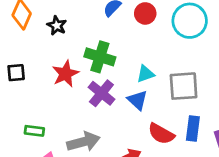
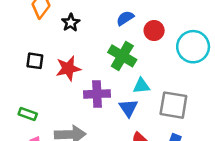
green cross: (100, 57) -> (122, 56), moved
black square: (16, 73) -> (35, 61), moved
purple cross: (101, 93) -> (97, 94), turned 35

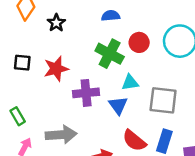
blue semicircle: (125, 18) -> (111, 16), turned 30
red circle: (154, 31) -> (139, 42), moved
green rectangle: (28, 114) -> (18, 116), turned 42

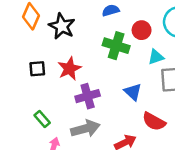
black star: (56, 23) -> (62, 26), size x1.5
cyan triangle: (130, 83) -> (156, 57), moved
purple cross: (86, 93) -> (88, 96), moved

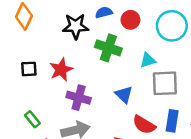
black star: (62, 26) -> (75, 26), moved, turned -30
red circle: (142, 30) -> (130, 20), moved
purple cross: (88, 96) -> (79, 98), turned 30

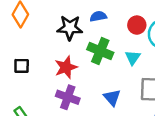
red circle: (130, 20) -> (137, 25), moved
cyan triangle: (148, 60) -> (133, 57), moved, turned -42
red star: (61, 70) -> (66, 67), moved

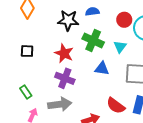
red star: (66, 67) -> (64, 53), turned -30
blue triangle: (112, 97) -> (102, 69), moved, turned -42

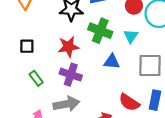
red star: (64, 53) -> (68, 47), turned -30
green rectangle: (26, 92) -> (36, 78), moved

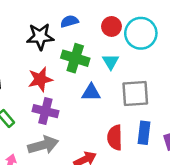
red semicircle: (129, 102) -> (115, 138), turned 60

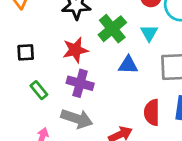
green cross: (75, 58) -> (112, 29), turned 32
gray arrow: (43, 145) -> (77, 119), turned 32

